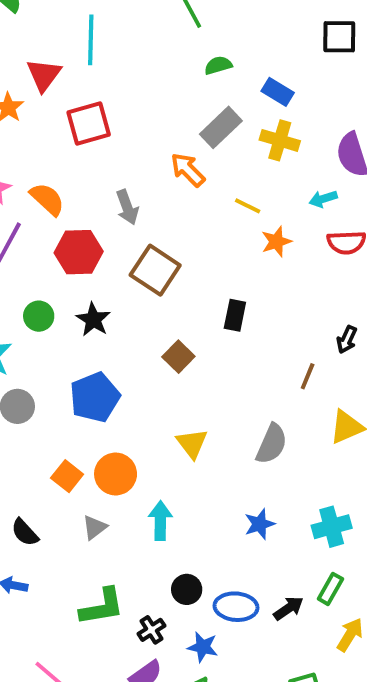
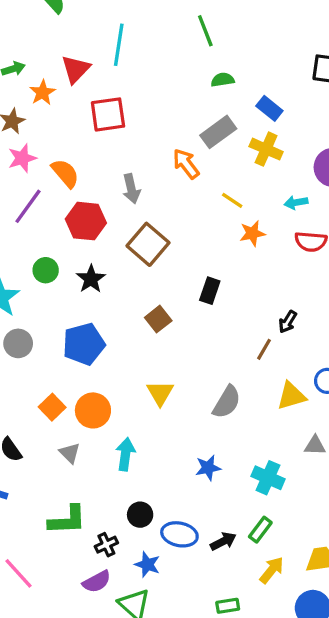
black arrow: (347, 340) -> (288, 322), moved
gray triangle: (95, 527) -> (70, 453), turned -45
cyan cross: (332, 527) -> (268, 478), turned 32

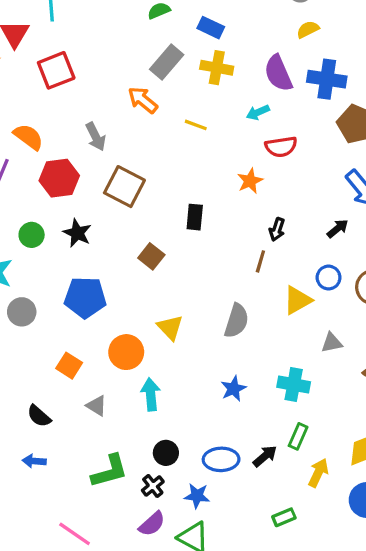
orange star: (252, 233) -> (250, 181), moved
blue pentagon: (84, 344) -> (85, 297), turned 30
orange circle: (93, 410) -> (126, 352), moved
black circle: (140, 515) -> (166, 453), moved

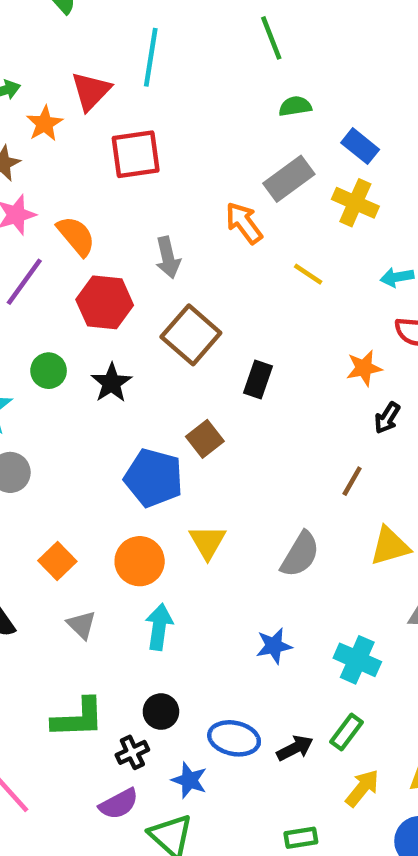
black rectangle: (195, 217) -> (258, 379), moved
black arrow: (277, 229) -> (387, 418), moved
blue pentagon: (85, 297) -> (154, 478), moved

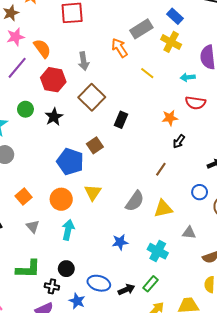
yellow triangle: (390, 546) -> (163, 209), moved
black cross: (132, 752) -> (52, 286), turned 32

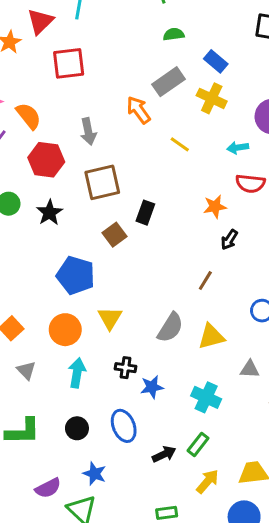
brown square: (92, 97) -> (102, 182), turned 35
brown square: (95, 145) -> (114, 235), moved
blue ellipse: (99, 283) -> (124, 426), moved, turned 55
black cross: (52, 286) -> (125, 368), moved

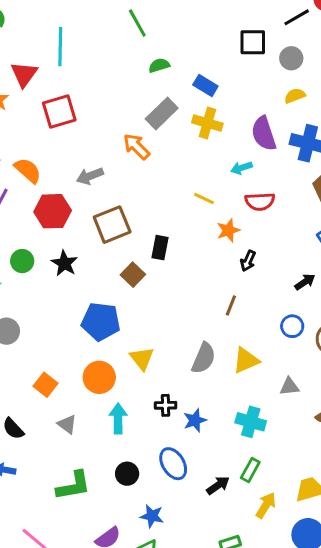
gray arrow: (88, 131) -> (90, 176), turned 90
yellow line: (180, 144) -> (204, 198), moved

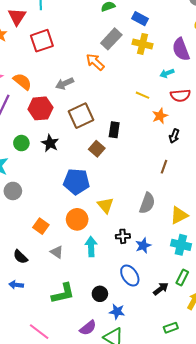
yellow triangle: (246, 360) -> (179, 215), moved
black circle: (127, 474) -> (100, 294), moved

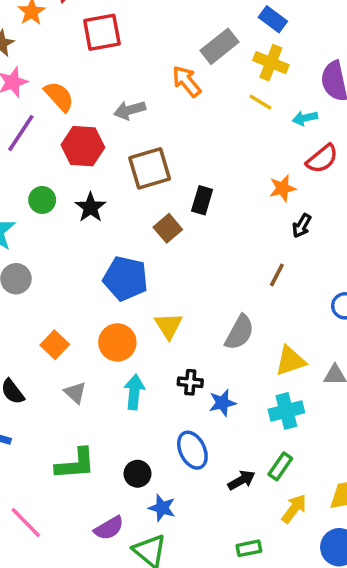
yellow line: (142, 95) -> (260, 102), moved
red semicircle: (180, 95) -> (322, 159), turned -42
cyan cross: (181, 245) -> (286, 411), turned -36

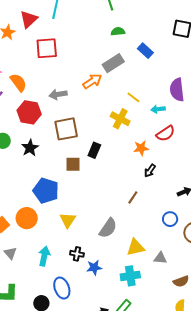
yellow cross: (271, 63) -> (120, 119), moved
orange arrow: (187, 81) -> (92, 81), turned 90
brown square: (168, 228) -> (73, 164), turned 35
orange circle: (117, 342) -> (27, 218), moved
blue ellipse: (192, 450) -> (62, 288), moved

